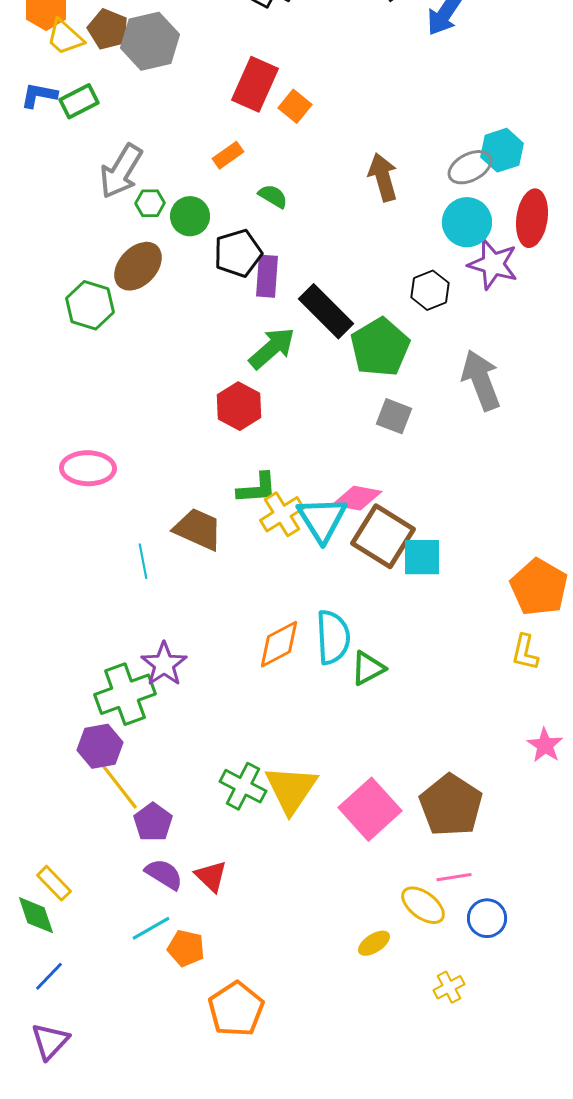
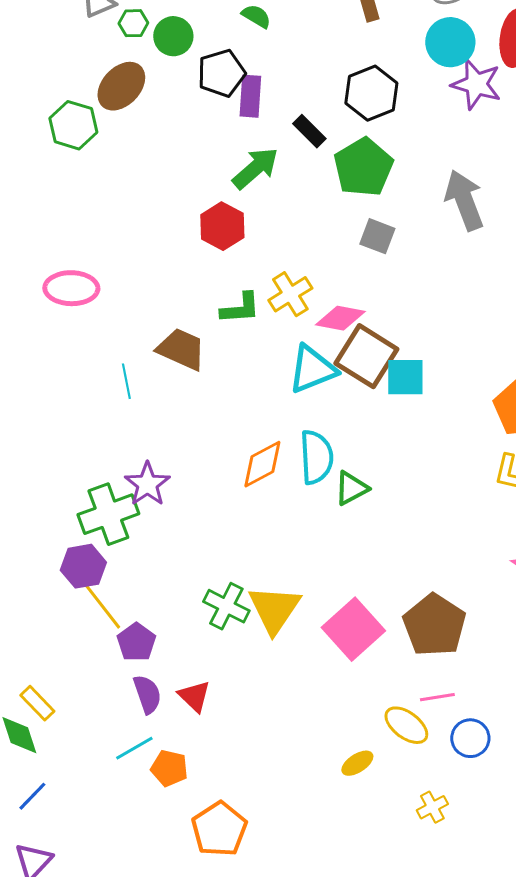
black hexagon: (430, 290) -> (371, 93), moved, size x1.4
black rectangle: (326, 311) -> (309, 131), size x0.6
yellow cross: (282, 514) -> (290, 294), moved
cyan triangle: (322, 519) -> (312, 369), moved, turned 40
purple semicircle: (164, 874) -> (147, 694), turned 39

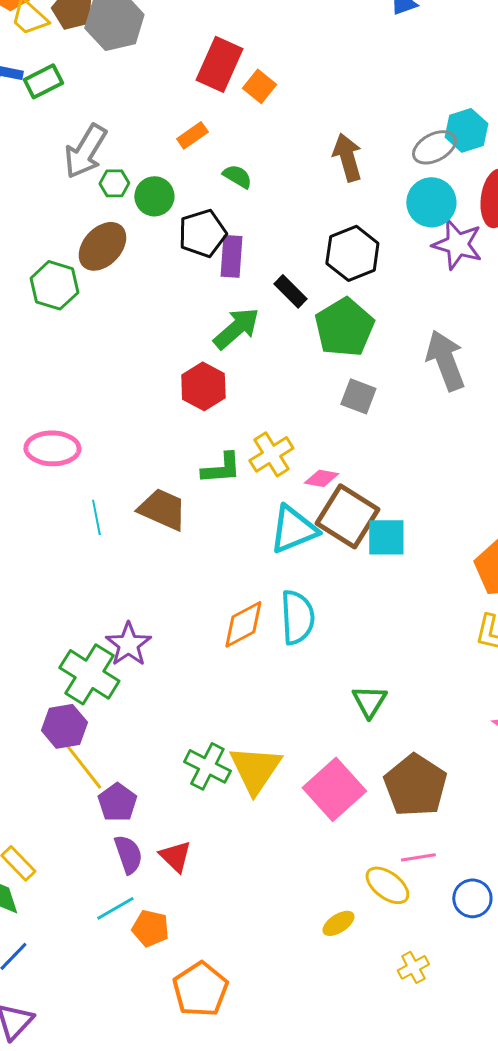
pink diamond: (340, 318) -> (321, 478), size x0.7
cyan line: (126, 381) -> (96, 517), moved
green triangle: (351, 488) -> (369, 701), moved, turned -30
green cross: (108, 514) -> (89, 674), turned -38
blue circle: (470, 738) -> (472, 898), moved

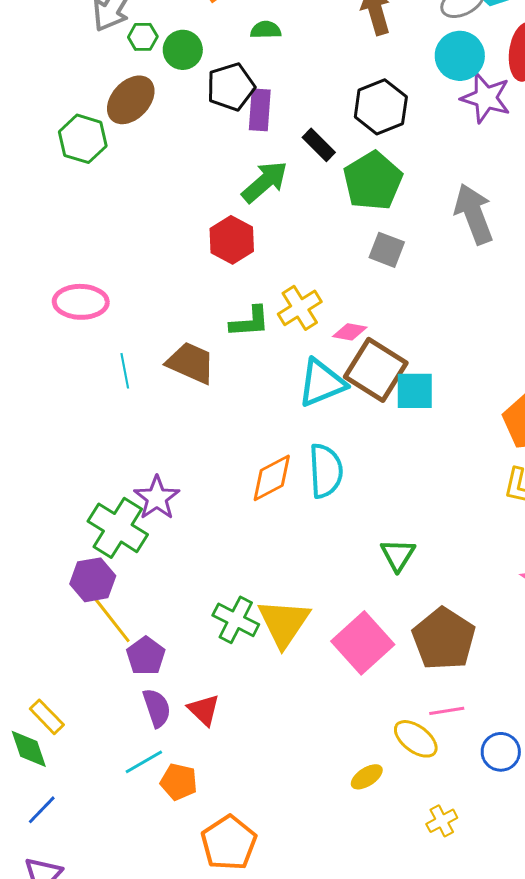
green semicircle: (237, 176) -> (266, 30), turned -32

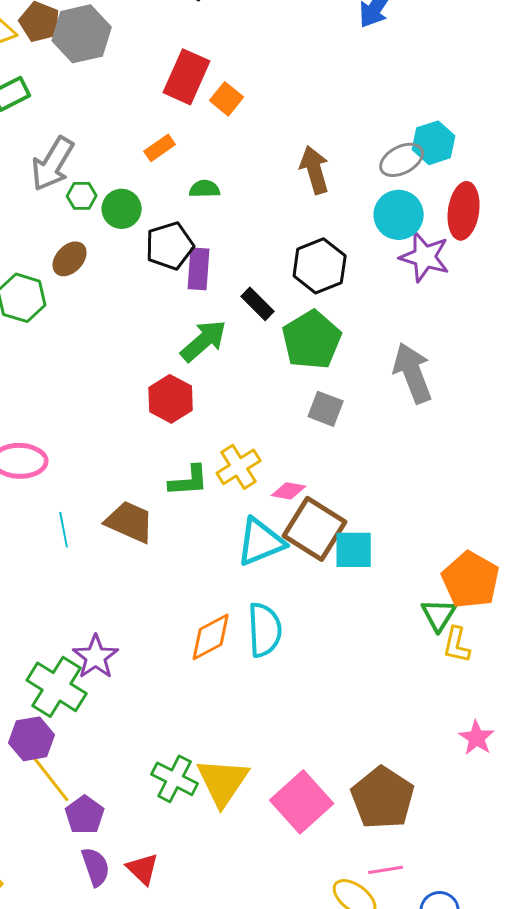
brown ellipse: (131, 100) -> (70, 259), size x0.7
green triangle: (398, 555) -> (439, 615), moved

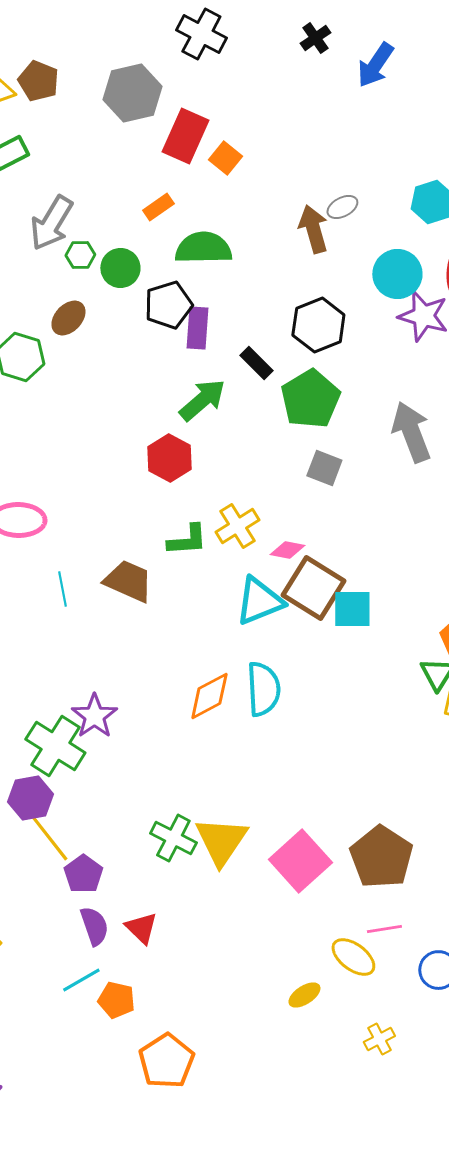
gray hexagon: (82, 34) -> (132, 93), moved
gray ellipse: (402, 160) -> (342, 207), moved, size x0.7
green semicircle: (205, 189) -> (203, 248), size x1.8

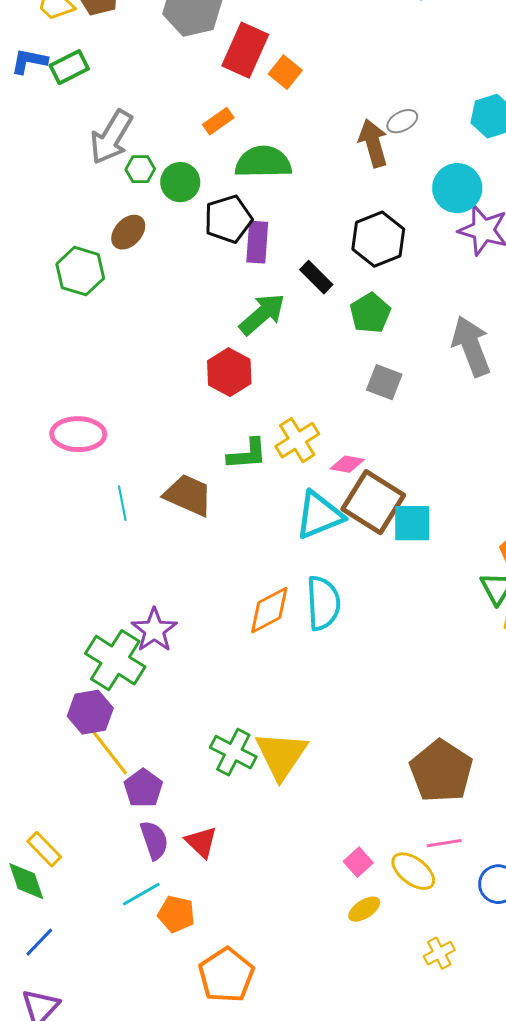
green pentagon: (310, 399) -> (370, 313), size x0.7
pink square: (300, 861) -> (358, 862), moved, size x0.5

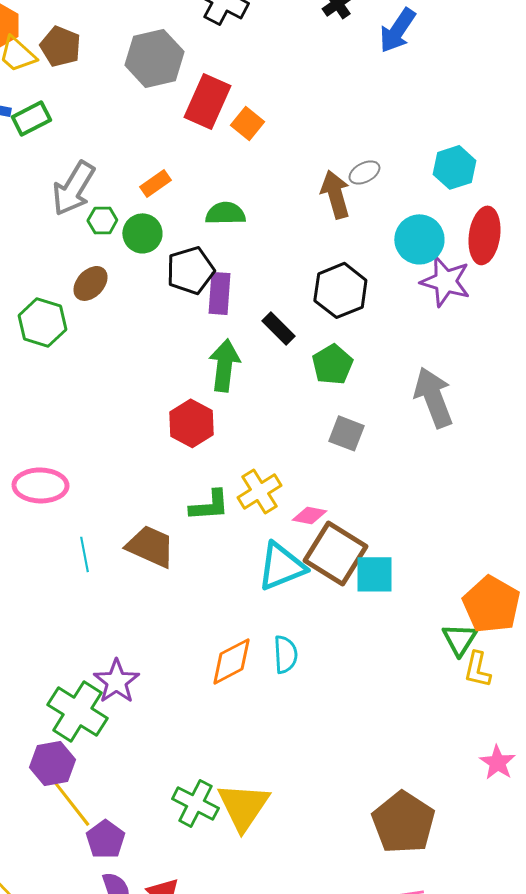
orange rectangle: (218, 121) -> (155, 183), moved
green semicircle: (263, 162) -> (225, 213), size x0.7
green arrow: (262, 314) -> (224, 365), turned -42
cyan semicircle: (323, 603) -> (285, 654), size x0.7

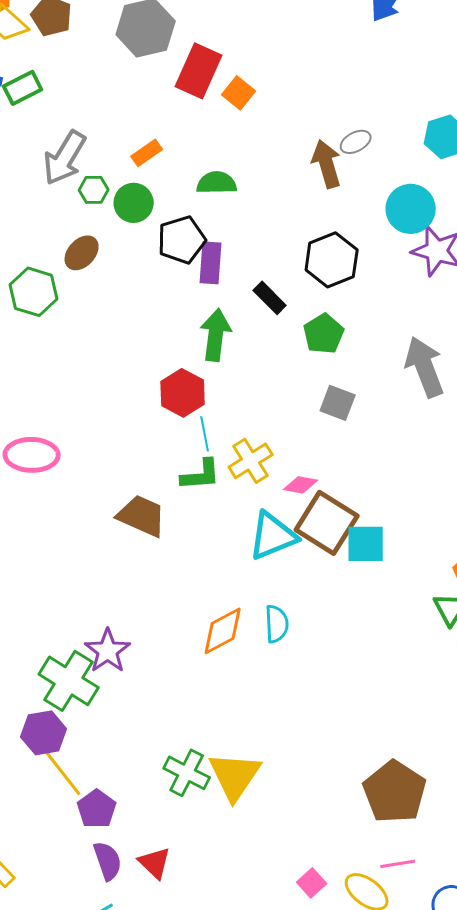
cyan line: (84, 554) -> (205, 434), moved

